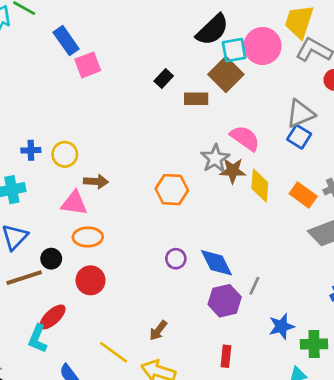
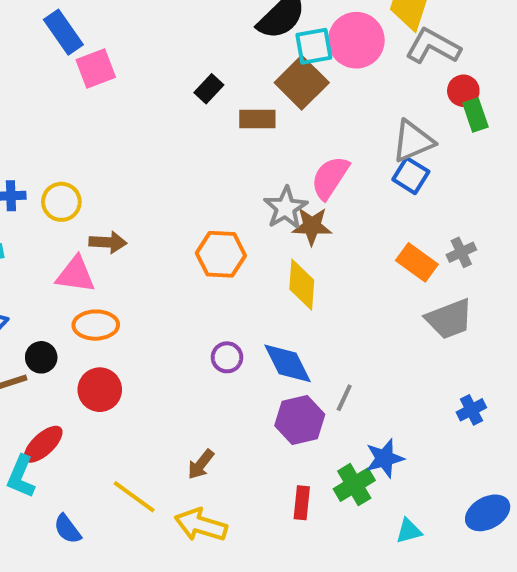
pink semicircle: (245, 138) -> (330, 178), turned -92
yellow diamond: (260, 186) -> (302, 285), moved
green cross: (314, 344) -> (354, 485), moved, turned -30

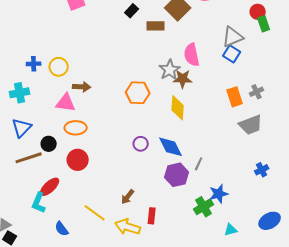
pink semicircle: (330, 178) -> (192, 55), turned -45
orange rectangle: (417, 262) -> (235, 97), turned 36
red rectangle: (302, 503) -> (152, 216), moved

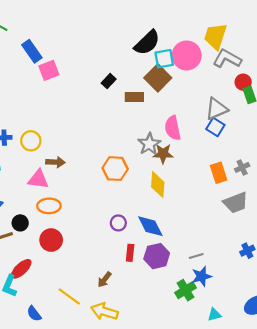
gray line: (199, 164) -> (196, 256), moved, turned 48
red rectangle: (152, 216) -> (130, 253), moved

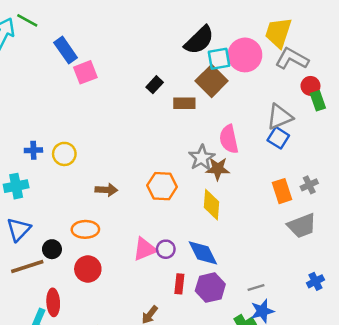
brown arrow: (55, 162) -> (106, 190), moved
pink triangle: (38, 179) -> (145, 249), moved, turned -30
red ellipse: (21, 269) -> (53, 302), turned -50

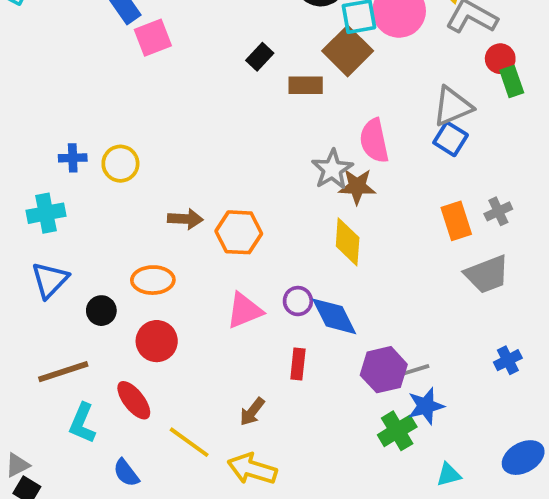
orange hexagon: (162, 186) -> (239, 232), moved
purple circle: (166, 249) -> (298, 301), moved
brown line: (27, 266) -> (63, 372), moved
purple hexagon: (210, 288) -> (384, 370), moved
red ellipse: (53, 302) -> (134, 400), moved, turned -35

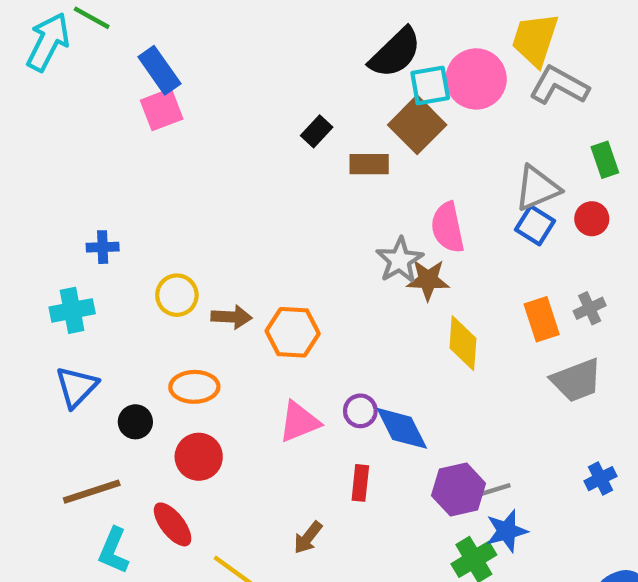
pink square: (153, 38) -> (162, 110), moved
red circle: (500, 59) -> (592, 219), moved
yellow circle: (120, 164) -> (177, 295), moved
yellow diamond: (348, 242) -> (463, 343), moved

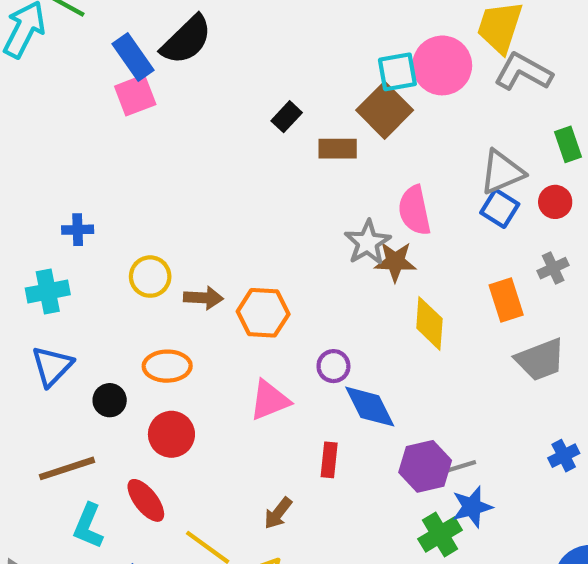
black semicircle: (395, 53) -> (186, 40), moved
gray cross: (590, 308) -> (553, 268), moved
purple circle: (360, 411) -> (333, 366), moved

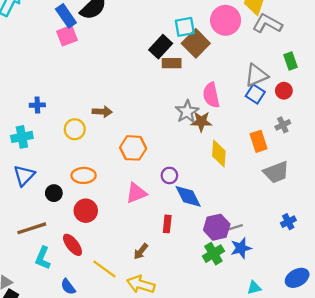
cyan square: (397, 72) -> (185, 27), moved
black rectangle: (287, 117) -> (161, 47), moved, size x1.5
brown arrow: (203, 298) -> (102, 112), moved
green cross: (440, 535) -> (213, 254), moved

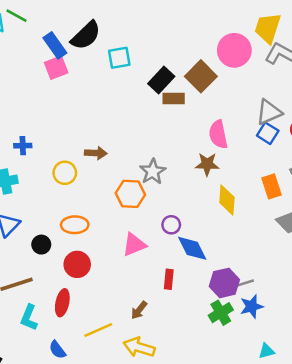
cyan square: (185, 27) -> (119, 58), moved
gray star: (187, 112) -> (153, 172), moved
red ellipse: (73, 245) -> (62, 303), turned 50
yellow line: (104, 269) -> (98, 330), turned -60

